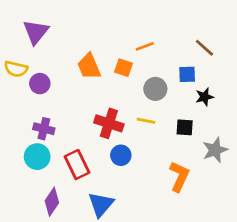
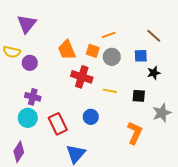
gray circle: (155, 89) -> (112, 57), moved
red cross: (109, 123) -> (82, 77), moved
purple diamond: (52, 202) -> (19, 152), moved

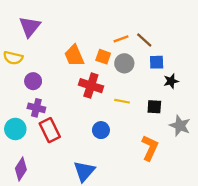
brown line: (154, 36) -> (144, 40), moved
purple circle: (30, 63) -> (33, 81), moved
gray star: (162, 113) -> (180, 126), turned -30
cyan circle: (28, 118) -> (15, 129), moved
red rectangle: (58, 124) -> (50, 130), moved

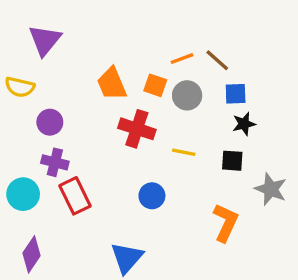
black star: (171, 81) -> (244, 124), moved

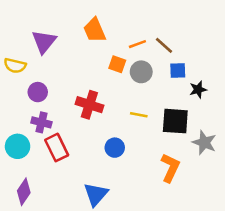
purple triangle: (45, 40) -> (44, 42), moved
orange trapezoid: (112, 84) -> (95, 30), moved
black star: (244, 124) -> (198, 90), moved
red cross: (137, 129) -> (89, 105), moved
black square: (232, 161) -> (175, 121), size x1.6

